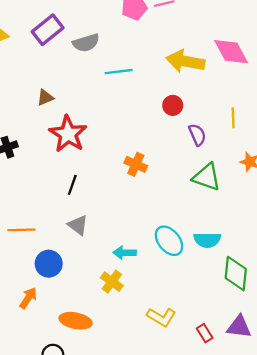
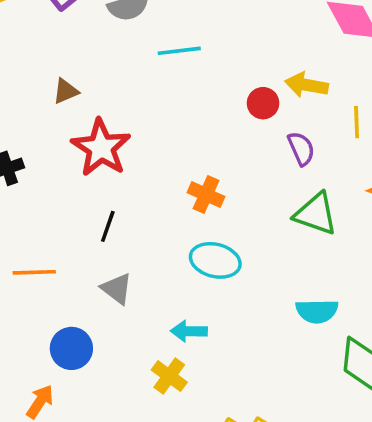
yellow arrow: (185, 61) -> (307, 85), moved, size x0.7
orange line: (21, 230) -> (34, 272), moved
cyan ellipse: (169, 241) -> (215, 260), moved, turned -36

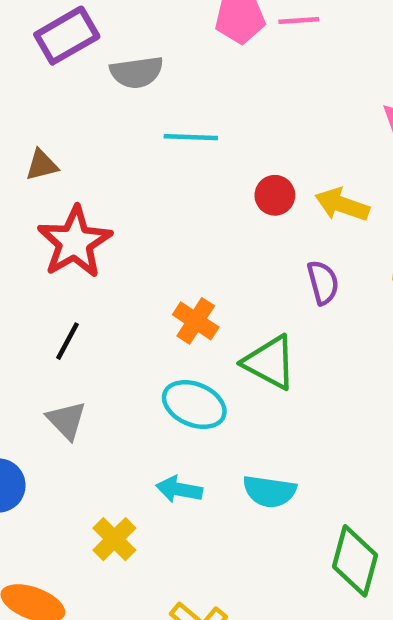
red circle: (263, 103) -> (275, 195), moved
green triangle: (316, 214) -> (270, 362), moved
cyan semicircle: (317, 311) -> (269, 491), moved
cyan arrow: (189, 331) -> (179, 489), moved

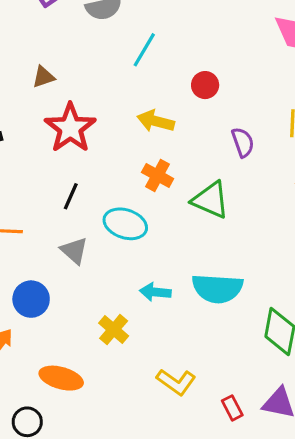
cyan line: (191, 137) -> (144, 50), turned -57
yellow arrow: (342, 205) -> (156, 121), moved
cyan ellipse: (194, 404) -> (125, 224), moved
cyan semicircle: (269, 491) -> (217, 288), size x1.4

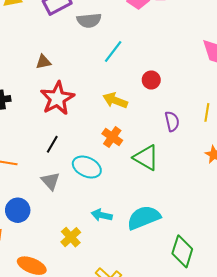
cyan semicircle: (217, 288) -> (144, 218), turned 148

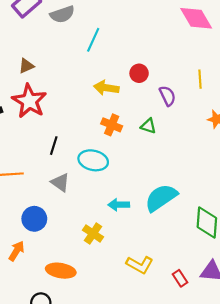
red circle: (151, 80) -> (139, 73), moved
red star: (57, 98) -> (29, 101), moved
green triangle: (146, 158) -> (148, 126), moved, size x0.6

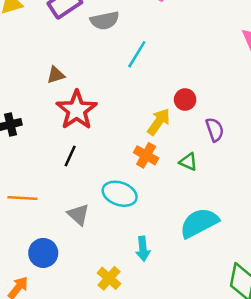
yellow arrow: (106, 88) -> (159, 122), moved, turned 110
red star: (29, 101) -> (77, 110), moved
black line: (54, 146) -> (70, 156), moved
cyan semicircle: (161, 198) -> (199, 223), moved
cyan arrow: (119, 205) -> (143, 249), turned -102

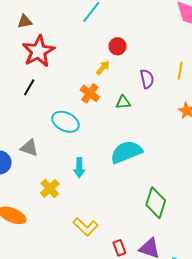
red circle: (185, 100) -> (118, 46), moved
yellow arrow: (159, 122) -> (103, 68), size x0.7
green triangle: (188, 162) -> (123, 102), turned -35
gray triangle: (78, 215) -> (29, 148), moved, turned -30

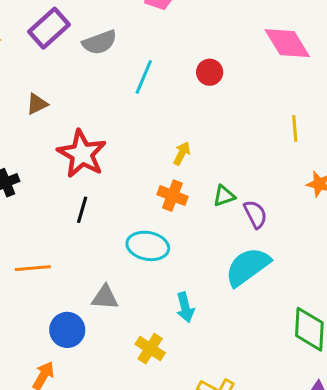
brown triangle: (25, 21) -> (37, 104), moved
red circle: (118, 46) -> (210, 72), moved
purple semicircle: (147, 79) -> (255, 214), moved

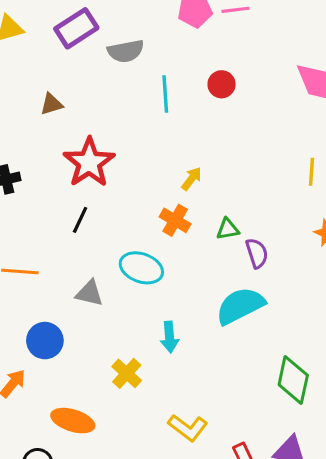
red circle: (210, 72) -> (222, 84), moved
cyan line: (144, 77) -> (165, 94), turned -36
gray triangle: (105, 297) -> (89, 293), moved

